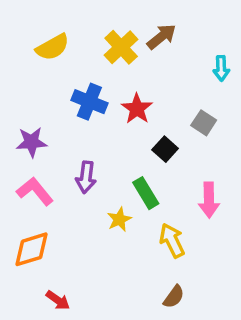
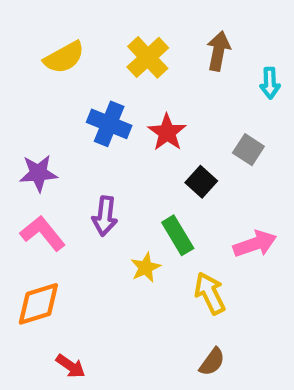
brown arrow: (162, 37) -> (218, 51), moved, turned -40
pink arrow: (209, 200) -> (255, 244), turned -108

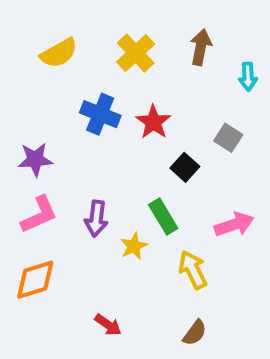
purple arrow: (105, 216) -> (96, 219), moved
pink L-shape: (43, 233) -> (39, 215), turned 105
red arrow: (71, 366) -> (108, 325), moved

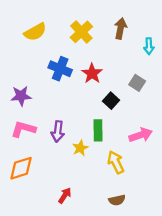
pink L-shape: (39, 215) -> (23, 129), turned -140
green rectangle: (163, 217) -> (98, 130), turned 30
red arrow: (108, 325) -> (65, 195), turned -91
brown semicircle: (195, 333) -> (117, 200), turned 42

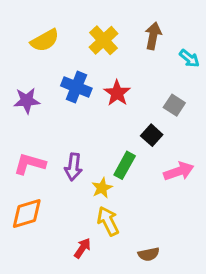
cyan arrow: (149, 46) -> (189, 58), turned -49
purple star: (21, 96) -> (27, 101), moved
black square: (111, 101) -> (152, 135), moved
green rectangle: (98, 130) -> (125, 165), turned 30
yellow arrow: (116, 162) -> (108, 221), moved

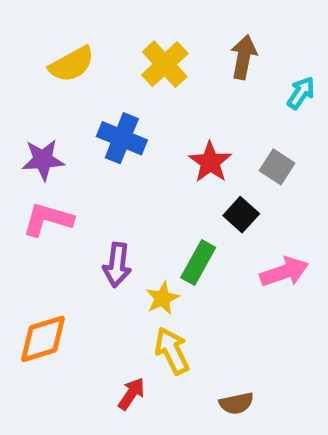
cyan arrow: (189, 58) -> (301, 93), turned -95
red star: (117, 93) -> (210, 162), moved
pink L-shape: (30, 164) -> (48, 219), moved

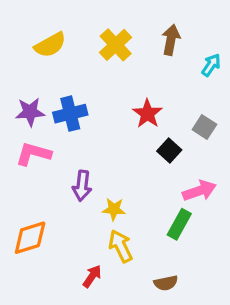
blue cross: (122, 138) -> (70, 114), moved, turned -36
gray square: (277, 167) -> (204, 127), moved
green rectangle: (198, 262) -> (179, 224), moved
yellow star: (162, 298) -> (114, 209), turned 30

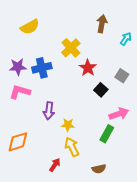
yellow cross: (116, 45) -> (71, 48), moved

